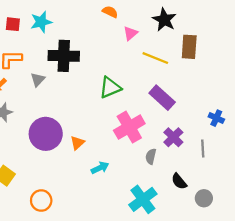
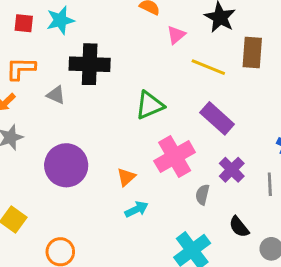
gray triangle: (38, 80) -> (56, 95), turned -49
orange triangle: (77, 143) -> (126, 177), moved

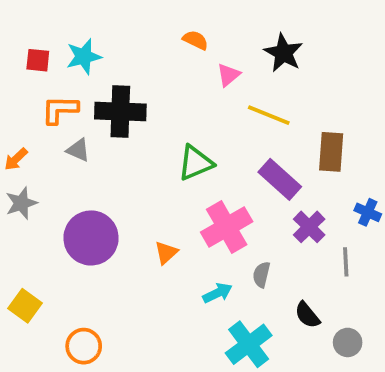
brown rectangle: (252, 52) -> (331, 152), moved
orange L-shape: (21, 69) -> (60, 110), moved
purple cross: (232, 170) -> (309, 227), moved
cyan arrow: (137, 209) -> (217, 293), moved

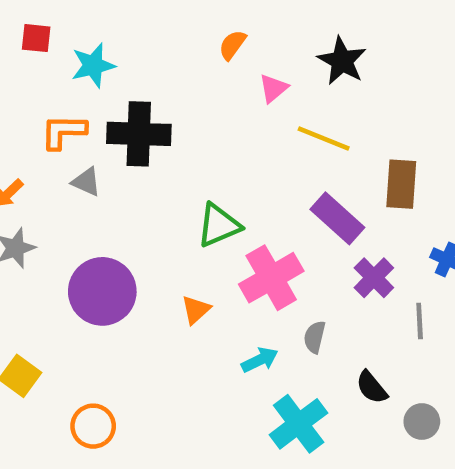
orange semicircle: (195, 40) -> (232, 45), turned -80
red square: (38, 60) -> (36, 38), moved
green triangle: (195, 163) -> (219, 225), moved

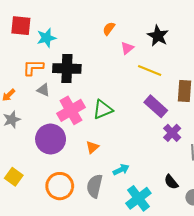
red square: (36, 38) -> (21, 26), size x1.5
pink cross: (271, 278) -> (71, 110), moved
gray semicircle: (315, 337) -> (94, 186), moved, size x1.6
orange circle: (93, 426) -> (60, 186), moved, size x1.4

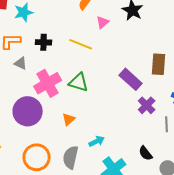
black cross: (67, 68) -> (44, 42), size x0.6
yellow line: (150, 71) -> (81, 44), moved
green triangle: (103, 109) -> (79, 82), turned 40

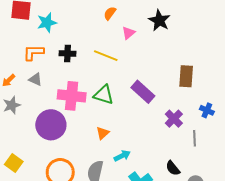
gray triangle: (21, 63) -> (35, 79), moved
purple rectangle: (131, 79) -> (143, 92), moved
pink cross: (48, 83) -> (72, 96), turned 36
orange triangle: (69, 119) -> (103, 133), moved

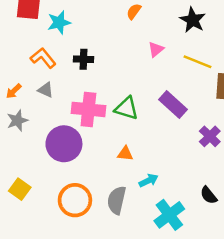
pink triangle: (128, 33) -> (156, 49), moved
orange L-shape: (33, 53) -> (43, 58), turned 50
yellow line: (106, 56) -> (198, 62), moved
orange triangle: (103, 133) -> (125, 154), turned 48

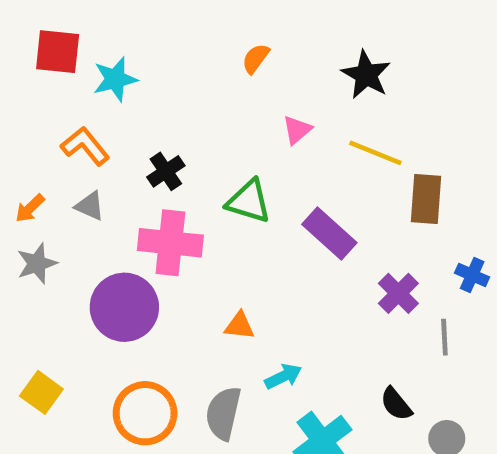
black cross: (84, 59) -> (166, 171), moved, turned -36
green triangle: (126, 108) -> (249, 201), moved

